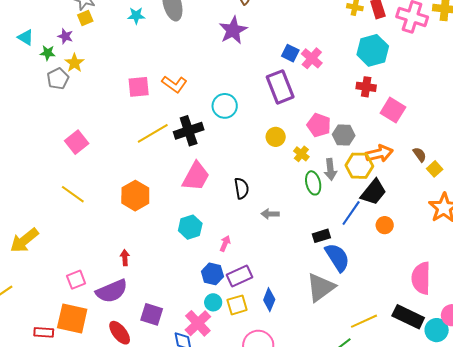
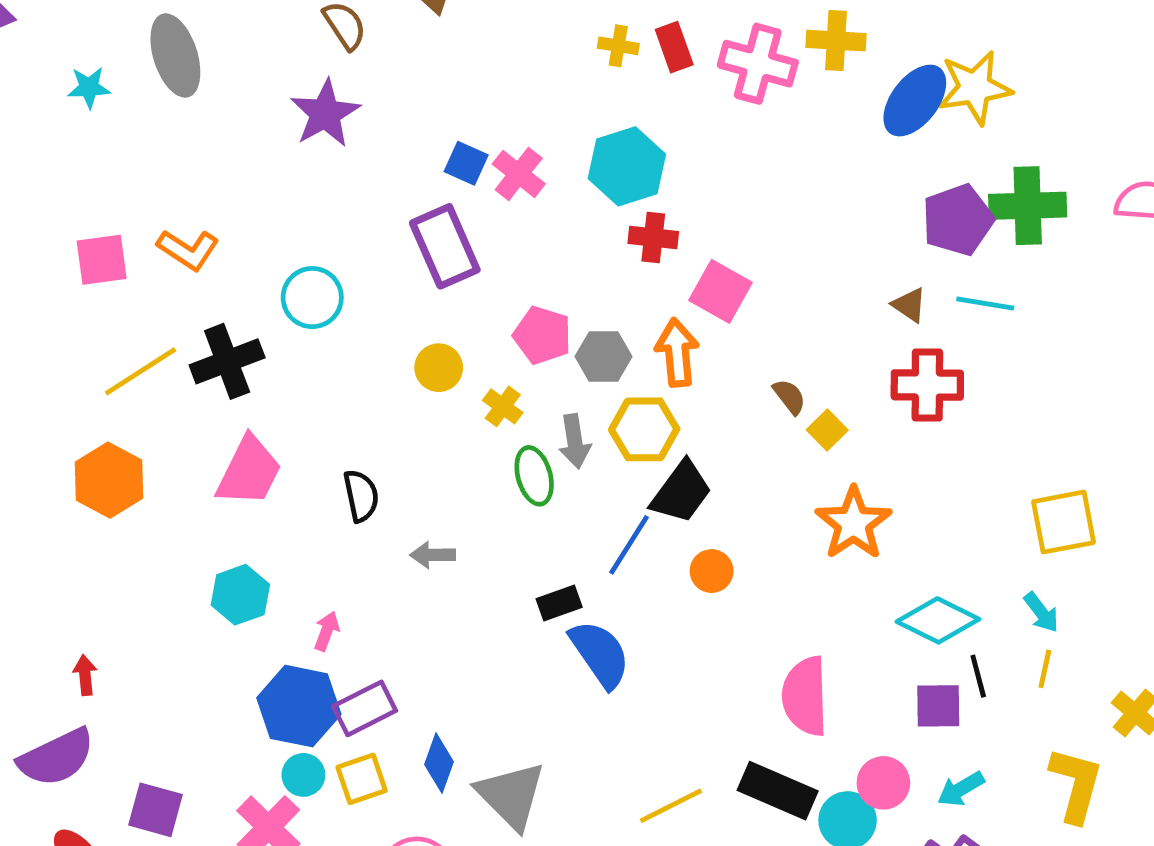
cyan hexagon: (373, 50) -> (627, 166), moved
orange arrow: (379, 154) -> (677, 352), moved, turned -80
orange hexagon: (135, 196) -> (109, 480), moved
blue hexagon: (212, 274) -> (299, 706), size x1.5
gray triangle: (321, 287) -> (511, 795), moved, turned -36

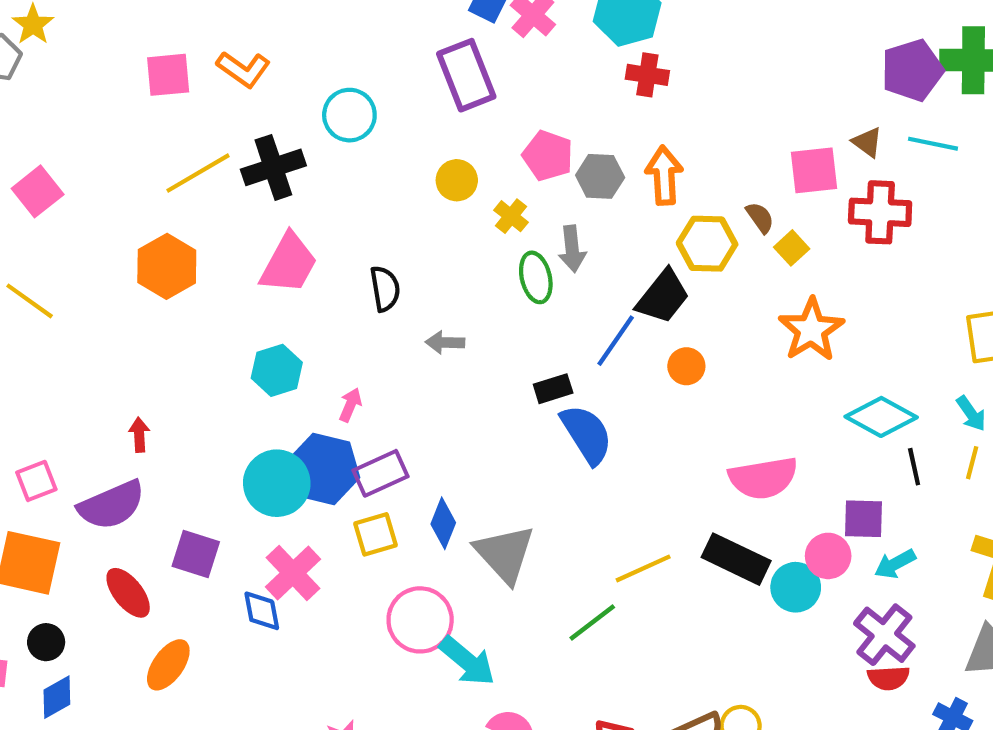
pink square: (720, 291) -> (814, 170), moved, turned -38
yellow hexagon: (644, 429) -> (707, 244), moved
pink semicircle: (805, 696) -> (763, 478), turned -100
purple square: (938, 706) -> (864, 519), moved
cyan circle: (303, 775) -> (277, 483), moved, size x1.8

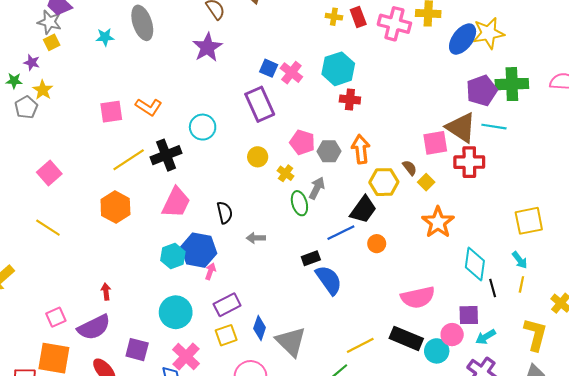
brown triangle: (867, 142) -> (461, 128), size x2.0
gray arrow: (572, 249) -> (317, 188), turned -145
blue line: (616, 341) -> (341, 233), turned 32
cyan diamond: (881, 417) -> (475, 264), turned 72
blue hexagon: (324, 469) -> (199, 250), moved

